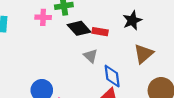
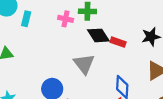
gray triangle: (91, 56) -> (84, 64), moved, size x1.5

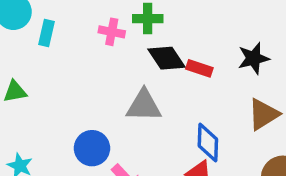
gray triangle: (84, 64) -> (144, 106), turned -50

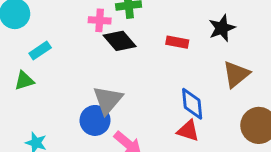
cyan rectangle: (47, 33) -> (40, 50), moved, turned 50
black diamond: (167, 58) -> (120, 41), moved
gray triangle: (144, 106) -> (108, 100), moved, turned -44

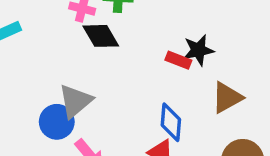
black star: (222, 28) -> (198, 50), moved
red rectangle: (177, 42) -> (178, 60), moved

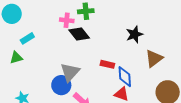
red rectangle: (178, 60) -> (107, 64), moved

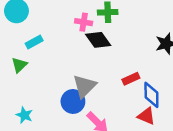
green triangle: (16, 58) -> (19, 65), turned -32
red rectangle: (107, 64) -> (131, 79), turned -40

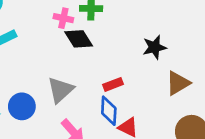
blue diamond: (151, 95) -> (109, 111), moved
blue circle: (73, 101) -> (22, 106), moved

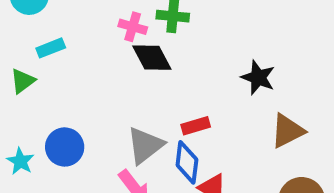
black star: (154, 47) -> (258, 78), turned 30
gray triangle: (61, 90) -> (145, 145), moved

